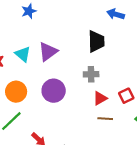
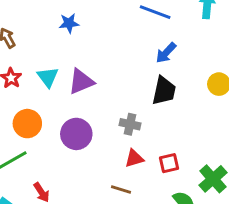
blue arrow: (116, 14) -> (166, 53), moved, turned -77
black trapezoid: (96, 41) -> (164, 91), moved
brown line: (105, 119) -> (121, 189), moved

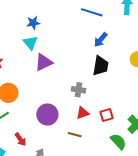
cyan triangle: (48, 77) -> (30, 43), moved
purple circle: (76, 134) -> (47, 114), moved

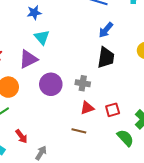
cyan triangle: (30, 43) -> (42, 37), moved
purple triangle: (44, 62) -> (28, 59), moved
purple circle: (47, 114) -> (51, 84), moved

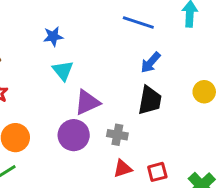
purple triangle: (28, 59) -> (87, 102), moved

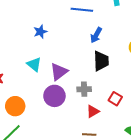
blue star: (53, 36) -> (40, 32), moved
cyan triangle: (63, 71) -> (34, 64), moved
red square: (157, 172) -> (115, 99), moved, turned -32

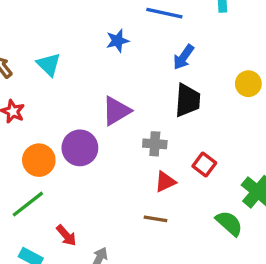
blue star: (40, 32) -> (117, 41), moved
cyan triangle: (34, 64) -> (49, 64), moved
purple circle: (54, 96) -> (80, 148), moved

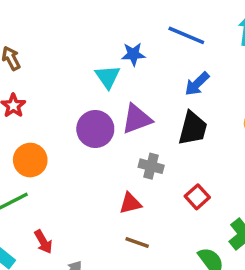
cyan triangle: (49, 64) -> (108, 77), moved
purple triangle: (116, 111) -> (137, 119), moved
purple circle: (80, 148) -> (95, 129), moved
red triangle: (165, 182) -> (130, 203), moved

